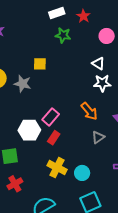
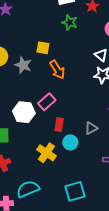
orange arrow: (89, 111) -> (57, 70), moved
red rectangle: (54, 138) -> (59, 125), moved, turned -32
cyan circle: (82, 173) -> (70, 142), moved

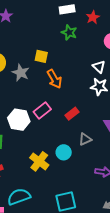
red rectangle: (59, 125) -> (72, 114), moved, turned 40

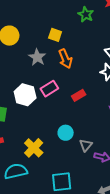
gray star: (21, 73) -> (37, 57), moved
gray triangle: (85, 139) -> (86, 145), moved, turned -32
yellow cross: (39, 161) -> (34, 148), moved

